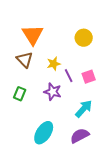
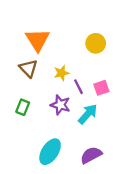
cyan arrow: (84, 109) -> (88, 114), moved

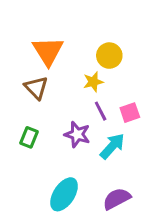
yellow circle: (96, 43) -> (109, 56), moved
yellow star: (61, 73) -> (93, 82), moved

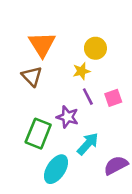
green rectangle: (29, 137) -> (38, 134), moved, size x1.6
cyan arrow: (112, 146) -> (88, 144), moved
purple semicircle: (117, 199) -> (116, 165), moved

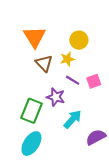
brown triangle: (32, 76) -> (44, 63), moved
purple line: (88, 97) -> (73, 80), turned -32
cyan ellipse: (56, 169) -> (31, 144), moved

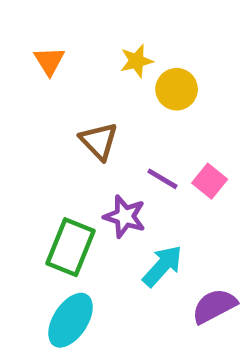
orange triangle: (35, 37) -> (49, 61), moved, size x0.6
yellow star: (67, 59) -> (136, 61), moved
pink square: (94, 81) -> (210, 181), turned -32

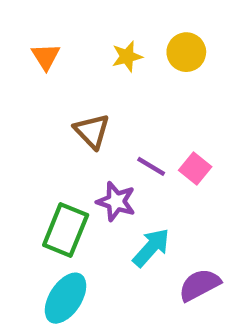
yellow circle: (177, 89) -> (186, 52), moved

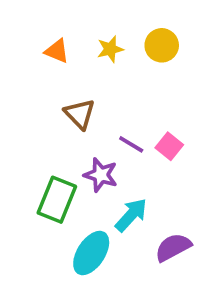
orange triangle: (46, 57) -> (57, 51), moved, turned -36
cyan ellipse: (66, 298) -> (91, 253), moved

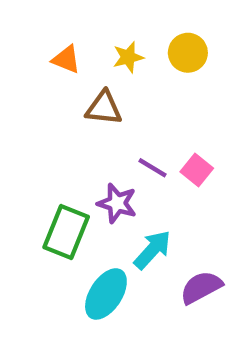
brown triangle: (80, 114) -> (104, 108), moved, turned -40

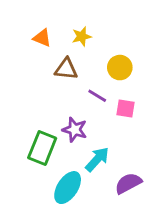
yellow circle: (188, 53) -> (120, 68), moved
purple line: (152, 168) -> (97, 96), moved
pink square: (197, 170) -> (125, 108), turned -30

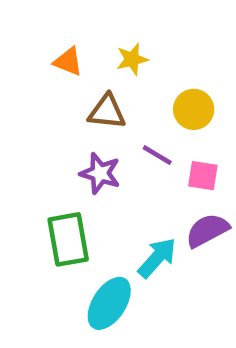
purple star: (75, 130) -> (100, 173), moved
green rectangle: (42, 148) -> (68, 239), turned -32
purple semicircle: (128, 183) -> (207, 230), moved

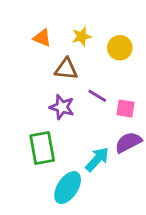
yellow circle: (194, 109) -> (120, 48), moved

